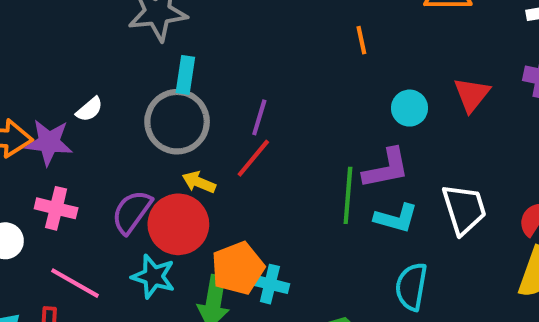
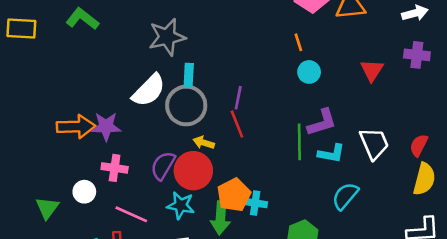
cyan circle: (409, 108) -> (309, 72), moved
white semicircle: (89, 109) -> (149, 90), moved, size x2.0
red line: (253, 158) -> (237, 124), turned -56
cyan semicircle: (411, 287) -> (345, 196), turned 36

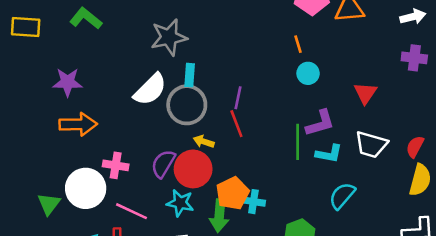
red triangle: (372, 70) -> (365, 93), moved
purple star: (106, 126) -> (68, 82), moved
white trapezoid: (374, 143) -> (371, 144), turned 128
white circle: (84, 192) -> (86, 188), size x1.8

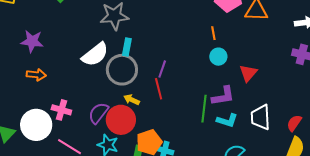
red triangle: (365, 93) -> (248, 73), moved
orange arrow: (78, 124) -> (36, 75), size x0.7
white trapezoid: (371, 144) -> (261, 117), turned 64

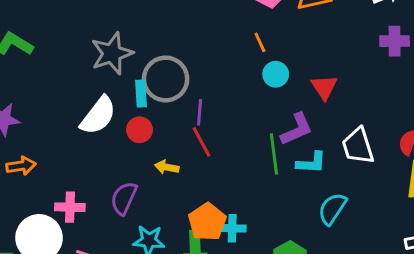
gray circle: (122, 70) -> (166, 79), moved
red circle: (121, 120) -> (140, 130), moved, size x0.6

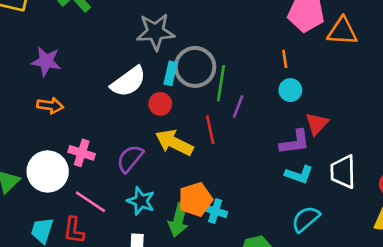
red triangle: (324, 87) -> (317, 124), moved
purple line: (200, 112) -> (238, 106), moved
green line: (274, 154) -> (221, 83), moved
yellow arrow: (167, 167) -> (174, 143), size x1.8

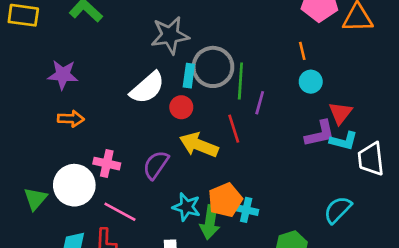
cyan L-shape: (299, 175) -> (344, 141), moved
cyan star: (141, 201) -> (186, 207), moved

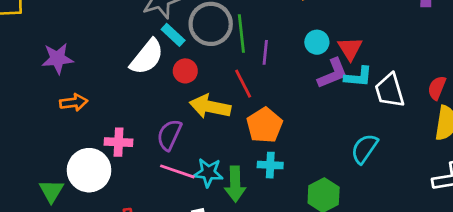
cyan rectangle: (189, 76) -> (173, 35), moved, turned -45
cyan circle: (311, 82) -> (317, 42), moved
orange pentagon: (225, 200) -> (264, 125), moved
pink line: (120, 212) -> (177, 171), moved

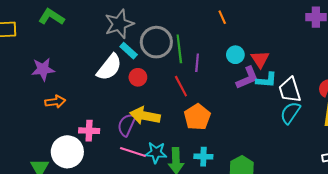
yellow arrow: (210, 107) -> (145, 116), moved
cyan semicircle: (364, 149) -> (290, 113), moved
cyan cross: (270, 165) -> (203, 157), moved

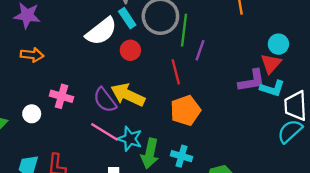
cyan circle: (235, 55) -> (278, 44), moved
purple semicircle: (127, 125) -> (105, 100), turned -75
white circle: (67, 152) -> (32, 114), size x0.5

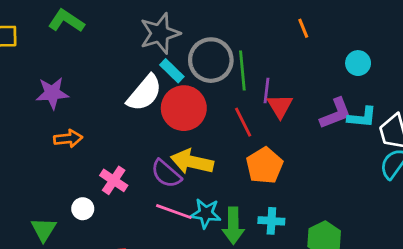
red circle: (130, 50) -> (184, 108), size x1.8
red triangle: (271, 64) -> (280, 106), moved
pink cross: (62, 96) -> (114, 180), turned 30

